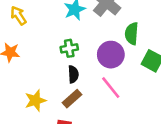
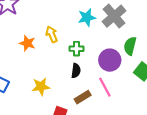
yellow arrow: (18, 16) -> (52, 34), moved
brown rectangle: (72, 99) -> (83, 97), moved

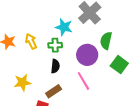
cyan star: (87, 17) -> (64, 27), moved, turned 30
yellow arrow: (52, 34) -> (31, 41), moved
brown rectangle: (83, 97) -> (54, 91), moved

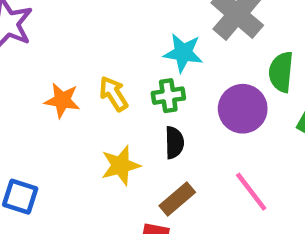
pink line: (83, 81) -> (251, 192), moved
yellow star: (22, 83) -> (121, 165), moved

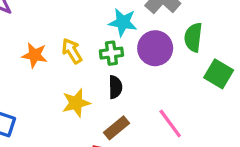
purple circle: (243, 109) -> (155, 48), moved

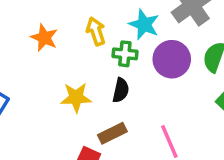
yellow arrow: (72, 51) -> (96, 31), moved

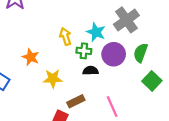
orange star: (44, 38) -> (31, 57), moved
black semicircle: (121, 90) -> (91, 71), moved, turned -104

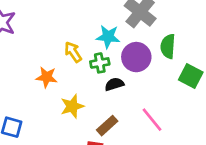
orange star: (31, 57) -> (47, 77), moved

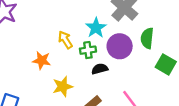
cyan star: (108, 37) -> (96, 28), turned 30

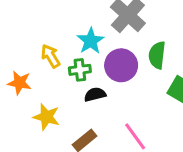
yellow star: (63, 86) -> (46, 117), turned 30

